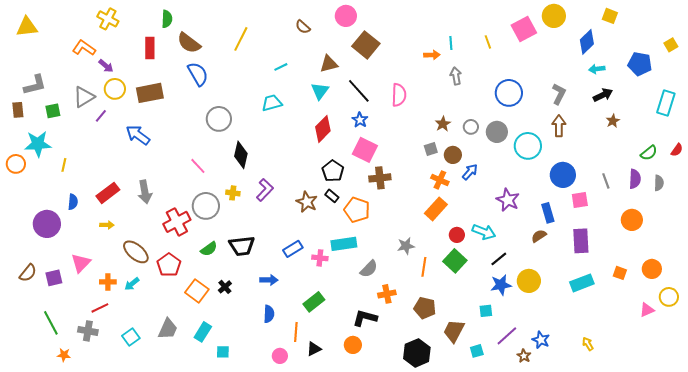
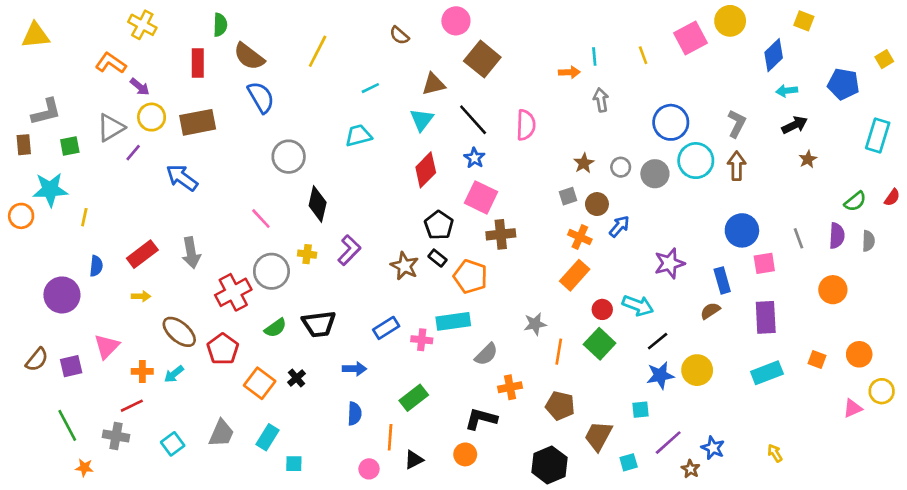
cyan circle: (528, 146) -> (696, 161), moved
purple star: (508, 200) -> (669, 263), turned 30

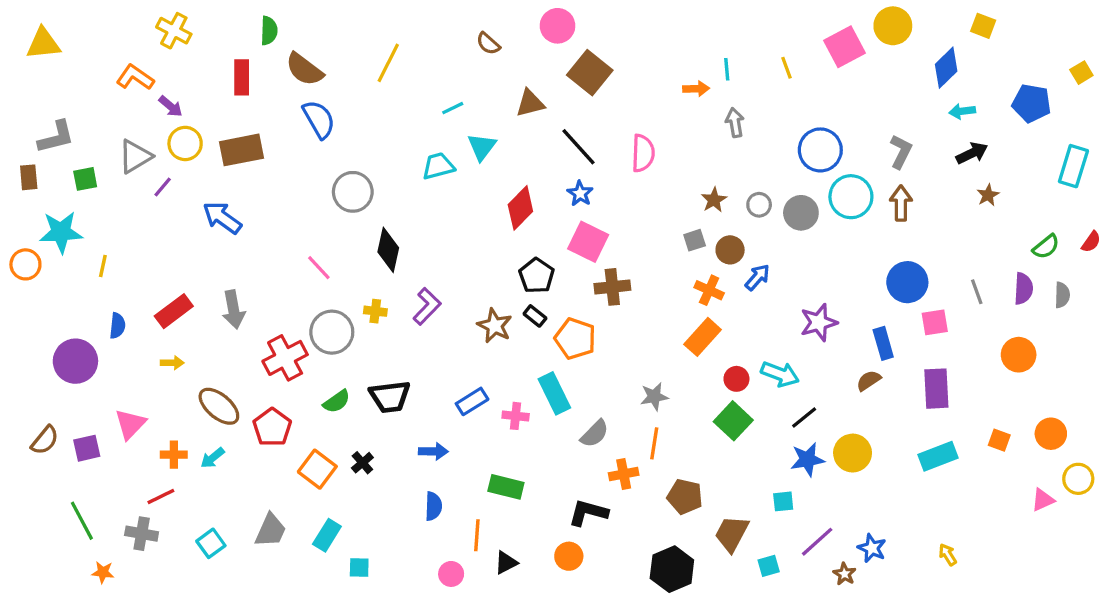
cyan triangle: (422, 120) -> (482, 147), moved
cyan rectangle: (453, 321) -> (554, 393), turned 72
orange line: (559, 352) -> (654, 443), moved
green rectangle: (414, 398) -> (506, 487), turned 52

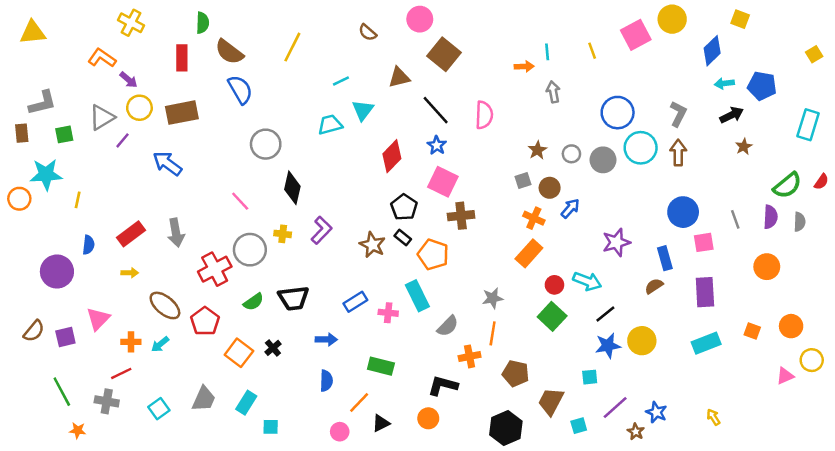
blue pentagon: (1032, 103) -> (762, 86), moved
green semicircle: (1046, 247) -> (787, 185), size x1.4
orange line: (477, 535) -> (359, 403), turned 40

